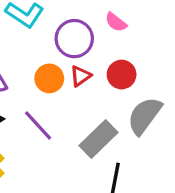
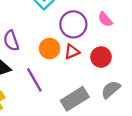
gray semicircle: (144, 116) -> (111, 90), size x0.7

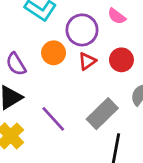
orange circle: (50, 49) -> (54, 53), moved
purple line: (34, 80) -> (53, 119), moved

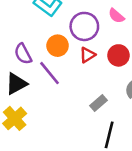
gray rectangle: (102, 114) -> (98, 103), size x0.6
purple line: (53, 119) -> (49, 73), moved

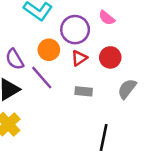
gray rectangle: (98, 103) -> (84, 91), moved, turned 49

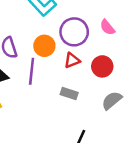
purple line: (42, 78) -> (32, 71), turned 35

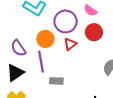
red circle: (102, 66) -> (94, 32), moved
gray rectangle: (69, 94) -> (56, 81), moved

